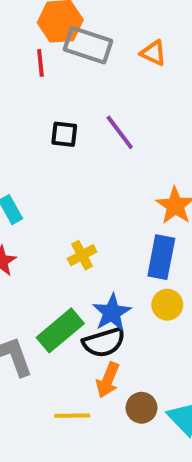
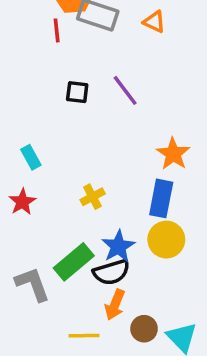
yellow circle: (167, 305) -> (166, 240), size x1.4

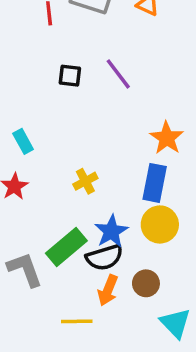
brown circle: (144, 329) -> (146, 283), moved

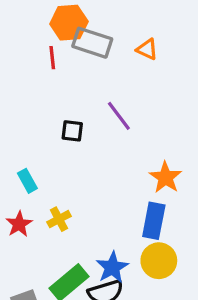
black square: (70, 76) -> (72, 131), moved
yellow cross: (85, 181) -> (59, 219), moved

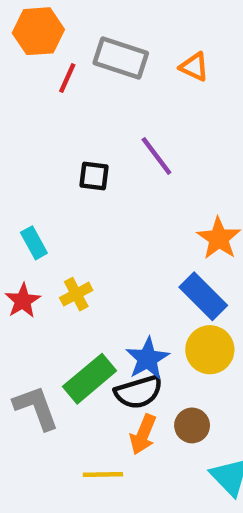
orange hexagon: (69, 23) -> (38, 31), moved
red line: (52, 58) -> (67, 78), turned 30
blue rectangle: (154, 221) -> (203, 296), turned -56

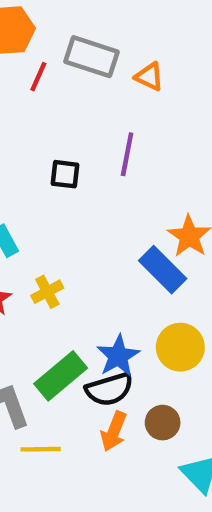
orange triangle: (194, 67) -> (149, 77), moved
purple line: (156, 156) -> (127, 154), turned 48
blue rectangle: (203, 296) -> (163, 270), moved
yellow line: (103, 474) -> (41, 449), moved

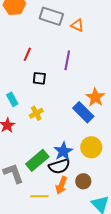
red line: (38, 77) -> (27, 54), moved
black square: (65, 174) -> (39, 78), moved
yellow cross: (47, 292) -> (36, 113), moved
yellow line: (41, 449) -> (39, 196), moved

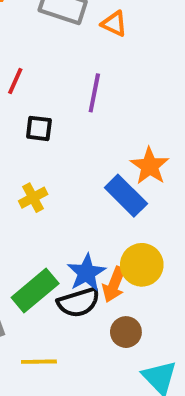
orange arrow: (61, 185) -> (114, 285), moved

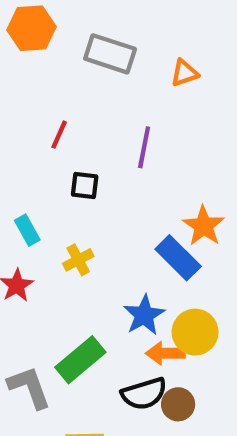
orange triangle: (114, 24) -> (184, 73), moved, turned -44
blue star: (86, 273) -> (144, 315), moved
orange arrow: (114, 285) -> (165, 353), turned 68
black semicircle: (79, 302) -> (144, 394), moved

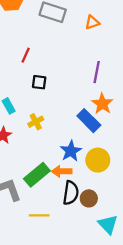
purple line: (144, 147) -> (97, 72), moved
orange arrow: (165, 353) -> (62, 171), moved
black semicircle: (144, 394) -> (71, 193), turned -65

